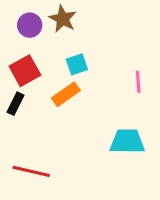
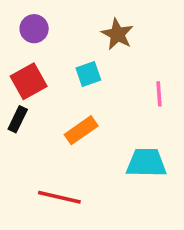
brown star: (63, 19) -> (117, 34), moved
orange rectangle: (66, 94) -> (81, 130), moved
red line: (31, 171) -> (59, 197), moved

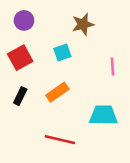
brown star: (117, 34) -> (83, 24), turned 30
black rectangle: (18, 119) -> (20, 96), moved
red line: (59, 197) -> (60, 140), moved

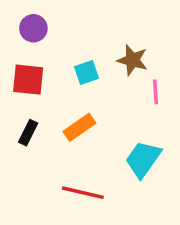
brown star: (83, 24) -> (132, 60), moved, turned 30
red square: (20, 58) -> (28, 80), turned 35
cyan trapezoid: (103, 115) -> (143, 159), turned -56

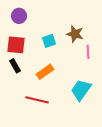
black rectangle: (28, 133) -> (15, 66), moved, turned -56
red line: (83, 193) -> (37, 100), moved

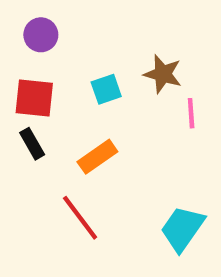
cyan trapezoid: (81, 90) -> (182, 229), moved
red line: (37, 100) -> (80, 218), turned 40

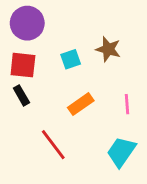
purple circle: (41, 35) -> (27, 23), size x1.5
pink line: (191, 113) -> (127, 104), moved
orange rectangle: (97, 157) -> (81, 104), moved

